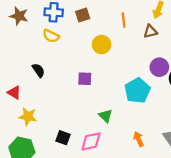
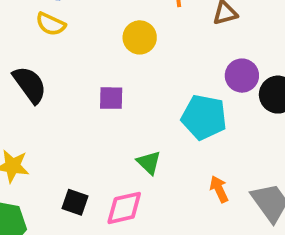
black semicircle: (38, 70) -> (30, 85), size x1.5
cyan pentagon: (137, 91) -> (204, 117), turned -30
orange arrow: (139, 139) -> (219, 189), moved

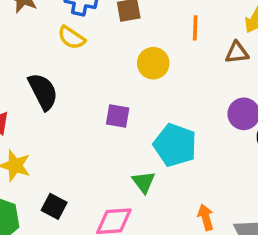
cyan pentagon: (204, 117) -> (175, 145), moved
black square: (75, 202) -> (54, 206), moved

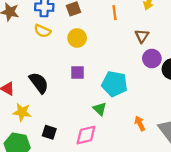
brown triangle: (237, 53) -> (142, 36), moved, turned -40
yellow circle: (153, 63) -> (77, 38), moved
black semicircle: (43, 92) -> (39, 83), moved

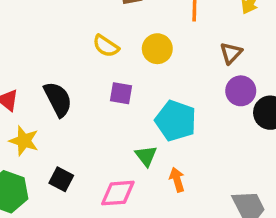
yellow semicircle: (42, 31) -> (106, 46), moved
yellow circle: (77, 38) -> (157, 49), moved
orange arrow: (140, 123) -> (177, 180), moved

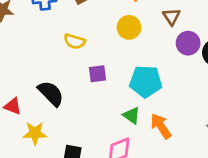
yellow circle: (157, 49) -> (129, 27), moved
orange arrow: (177, 180) -> (161, 126), size x1.4

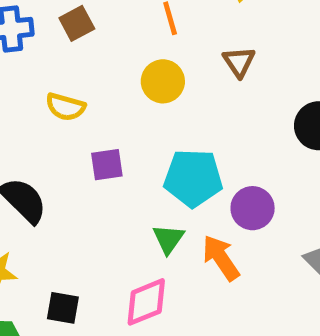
purple circle: (188, 43) -> (253, 208), moved
green triangle: (132, 115) -> (168, 239), turned 30

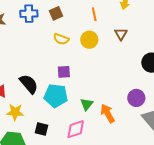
yellow semicircle: (65, 107) -> (61, 39), moved
cyan pentagon: (193, 178) -> (56, 96), moved
purple circle: (253, 208) -> (136, 98), moved

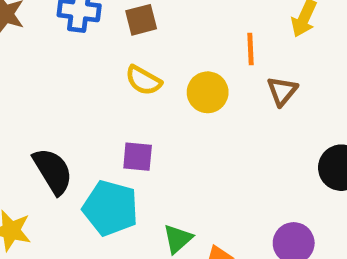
orange line: (94, 14) -> (250, 49), moved

